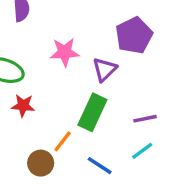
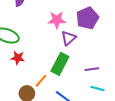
pink star: (65, 52) -> (57, 20), moved
cyan line: (142, 151) -> (97, 88), moved, turned 48

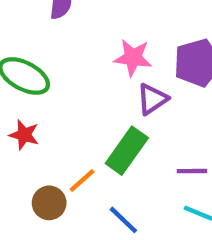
red star: (18, 58) -> (24, 135), moved

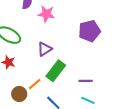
pink star: (133, 58) -> (46, 14), moved
purple triangle: (152, 99) -> (45, 49), moved

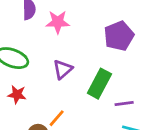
green rectangle: (56, 71) -> (99, 84), moved

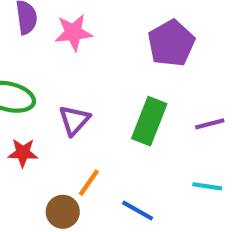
purple triangle: (63, 69) -> (74, 120), moved
purple line: (124, 103) -> (210, 124), moved

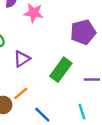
cyan line: (207, 186) -> (82, 112), turned 49

